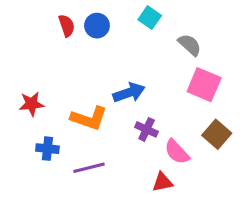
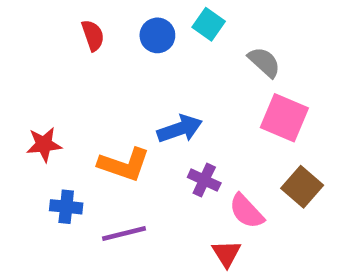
blue circle: (97, 26) -> (157, 35), moved
red triangle: (162, 182) -> (226, 254), turned -50

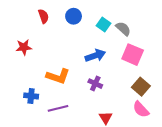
cyan square: (209, 24) -> (104, 25), moved
blue arrow: (180, 129) -> (95, 56), moved
red star: (44, 144) -> (24, 47), moved
pink semicircle: (246, 211) -> (141, 109), moved

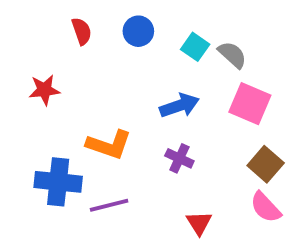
blue cross: (31, 96) -> (58, 182), size x1.6

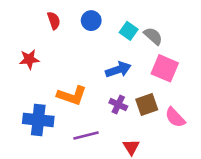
brown square: (266, 164) -> (147, 104), moved, turned 30
purple line: (109, 205) -> (86, 135), moved
pink semicircle: (266, 207) -> (175, 117), moved

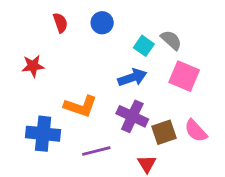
cyan square: (129, 31) -> (144, 46), moved
purple cross: (118, 104) -> (132, 116), size x1.5
brown square: (147, 104) -> (164, 132), moved

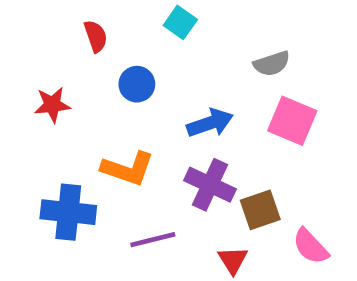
blue circle: (102, 23) -> (137, 84), moved
gray semicircle: (171, 40) -> (272, 64), turned 120
cyan square: (144, 46) -> (180, 22), moved
pink semicircle: (196, 131) -> (311, 246), moved

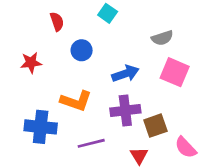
purple cross: (210, 185) -> (125, 110), turned -32

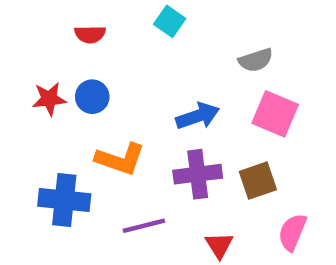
red semicircle: (57, 22) -> (90, 34), turned 108
blue circle: (82, 50) -> (92, 97), moved
brown square: (155, 126) -> (258, 181), moved
pink semicircle: (186, 147) -> (292, 232), turned 65

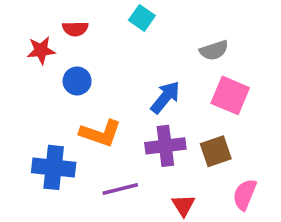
red star: (49, 99) -> (41, 50), moved
blue arrow: (198, 116) -> (165, 97), turned -32

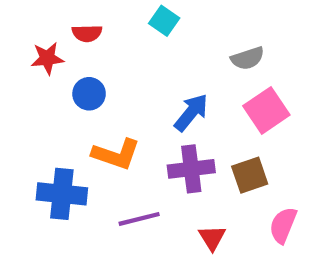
pink square: (230, 95) -> (266, 110), turned 33

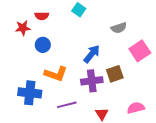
pink square: (266, 110) -> (140, 51), moved
brown square: (250, 175) -> (115, 74), moved
pink semicircle: (283, 225) -> (136, 108), turned 54

